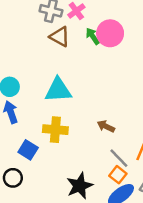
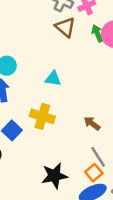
cyan triangle: (58, 90) -> (53, 79), size x0.6

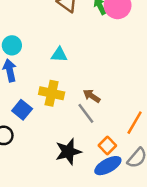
brown arrow: (92, 123) -> (92, 96), moved
gray line: (98, 157) -> (86, 113), moved

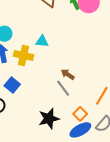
yellow cross: (52, 93) -> (23, 55), moved

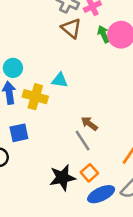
blue square: (12, 85) -> (19, 133), turned 35
orange square: (80, 114) -> (89, 173), moved

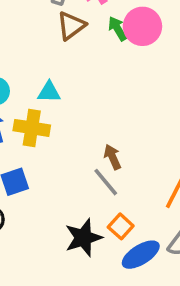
brown triangle: (71, 28) -> (71, 26), turned 50
cyan triangle: (60, 80) -> (49, 92), moved
brown arrow: (89, 124) -> (112, 157), turned 36

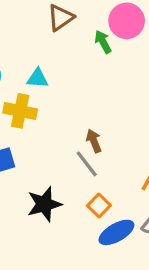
green arrow: (118, 29) -> (103, 42), moved
black star: (83, 238) -> (44, 204), moved

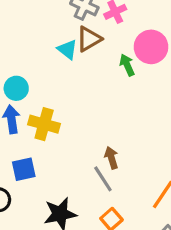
cyan triangle: (37, 78) -> (67, 49), moved, turned 30

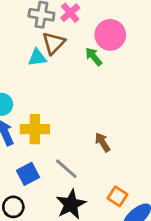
cyan triangle: (67, 49) -> (37, 58), turned -30
gray line: (103, 179) -> (66, 169), moved

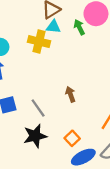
cyan triangle: (37, 58) -> (53, 27), moved
yellow cross: (35, 129) -> (39, 42), moved

